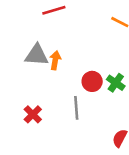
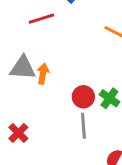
gray line: (76, 108) -> (83, 126), moved

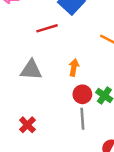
orange arrow: (43, 74) -> (74, 67), moved

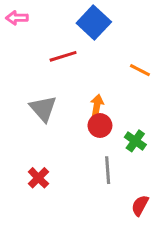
gray triangle: (31, 70) -> (43, 109), turned 45
red circle: (82, 94) -> (100, 126), moved

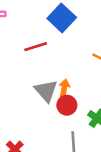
gray triangle: (43, 109) -> (46, 91), moved

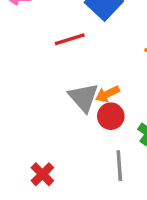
orange arrow: (64, 88) -> (107, 94), turned -126

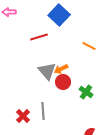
gray line: (119, 166) -> (43, 111), moved

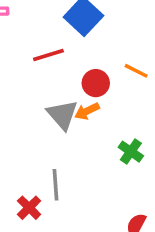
red circle: (63, 82) -> (96, 83), moved
red cross: (23, 116) -> (29, 208), moved

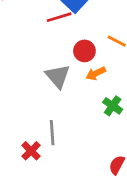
red line: (48, 55) -> (59, 17), moved
orange arrow: (87, 111) -> (96, 73), moved

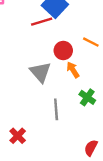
orange arrow: (96, 73) -> (73, 70), turned 84
gray line: (52, 133) -> (56, 109), moved

